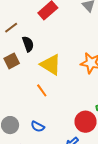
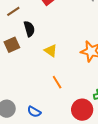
yellow triangle: (51, 65) -> (51, 51), size x0.6
orange line: (42, 90) -> (57, 82), moved

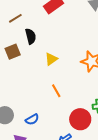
yellow triangle: (51, 51) -> (51, 59), turned 48
blue semicircle: (34, 112) -> (32, 119), turned -64

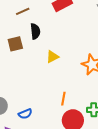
orange line: (56, 91) -> (63, 99), moved, turned 32

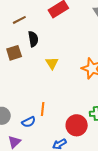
yellow triangle: (52, 57) -> (52, 63), turned -32
orange line: (63, 99) -> (43, 109), moved

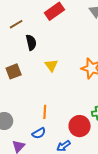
brown square: (14, 53) -> (14, 71), moved
blue semicircle: (29, 122) -> (39, 133), moved

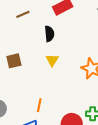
black semicircle: (31, 42) -> (49, 34), moved

